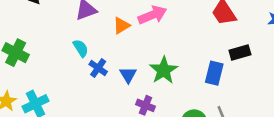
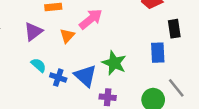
black rectangle: (240, 52) -> (174, 29), turned -66
blue triangle: (128, 75) -> (85, 76), size x1.5

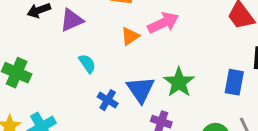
purple triangle: (33, 32) -> (72, 20), moved
blue cross: (58, 78) -> (108, 100), moved

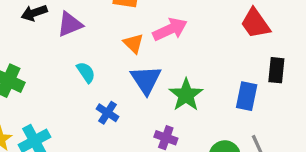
orange triangle: (130, 36) -> (133, 43), turned -42
blue triangle: (141, 89) -> (146, 80), moved

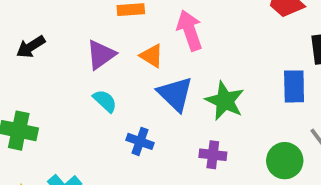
purple triangle: (70, 24) -> (101, 55), moved
pink arrow: (170, 29) -> (190, 30), turned -72

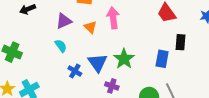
blue triangle: (175, 94) -> (98, 63), moved

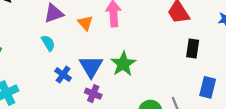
blue rectangle: (162, 59) -> (208, 87), moved
purple cross: (112, 86) -> (93, 94), moved

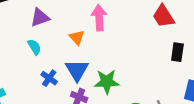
orange triangle: (85, 23) -> (77, 37), moved
green star: (123, 64) -> (107, 82), moved, turned 30

